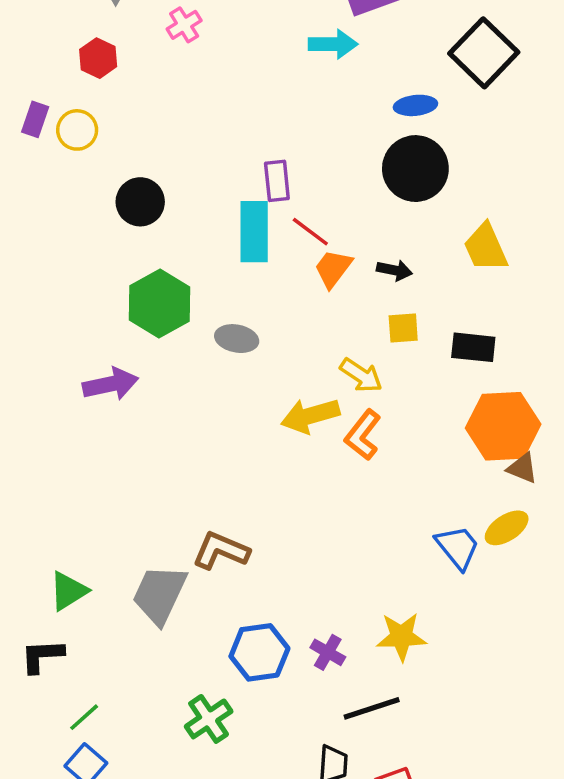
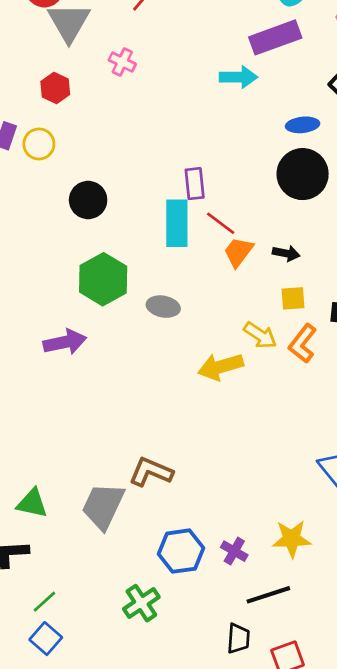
pink cross: (184, 25) -> (122, 62), turned -32
orange L-shape: (363, 435) -> (303, 343), moved
green triangle: (68, 591) -> (32, 503), turned 44

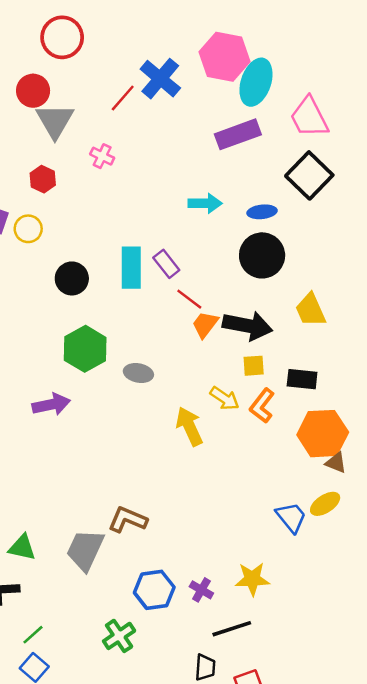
cyan arrow: (238, 77) -> (205, 203), moved
purple rectangle: (195, 184) -> (166, 264), turned -32
cyan rectangle: (177, 223) -> (131, 268), moved
black arrow: (286, 253) -> (248, 326), size x2.0
yellow arrow: (221, 367) -> (189, 426), turned 81

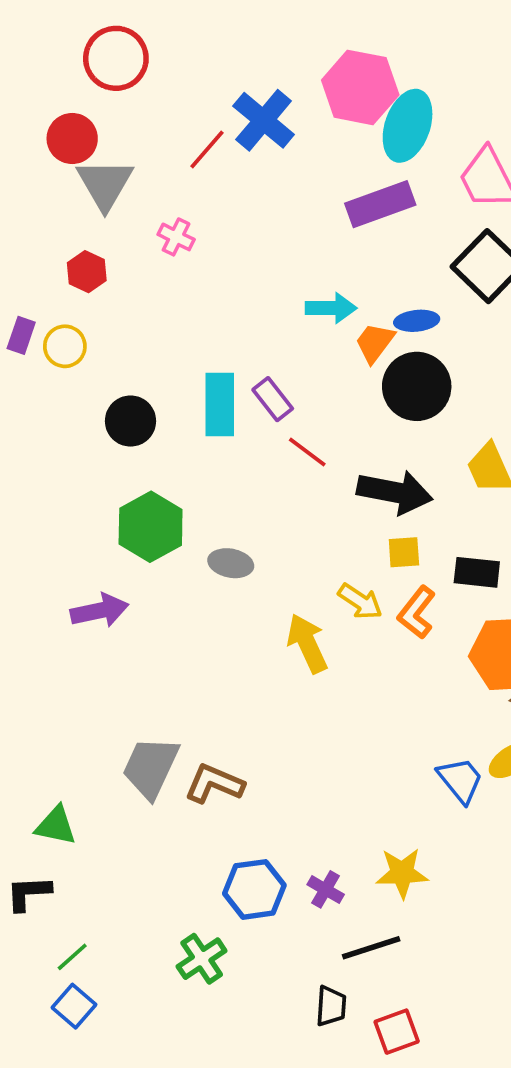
orange trapezoid: (205, 325) -> (375, 343), moved
gray trapezoid: (85, 550) -> (151, 767), moved

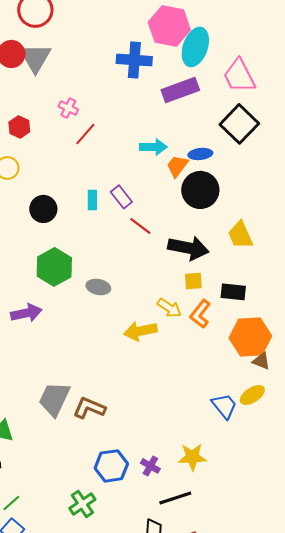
blue cross: (264, 120) -> (134, 60), moved, turned -36
red line: (207, 149) -> (85, 134), moved
gray triangle: (105, 184) -> (35, 58), moved
cyan rectangle: (220, 405) -> (92, 200), size x0.6
yellow arrow: (307, 643) -> (140, 331), turned -76

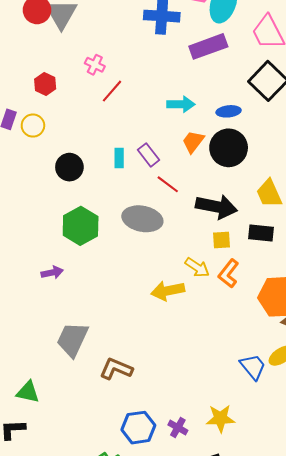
orange trapezoid: (177, 166) -> (193, 142), moved
gray ellipse: (98, 287) -> (142, 219), moved, size x1.6
black rectangle: (233, 292) -> (261, 233), moved
purple arrow: (26, 313) -> (52, 272), size x0.7
gray trapezoid: (54, 399) -> (72, 339), moved

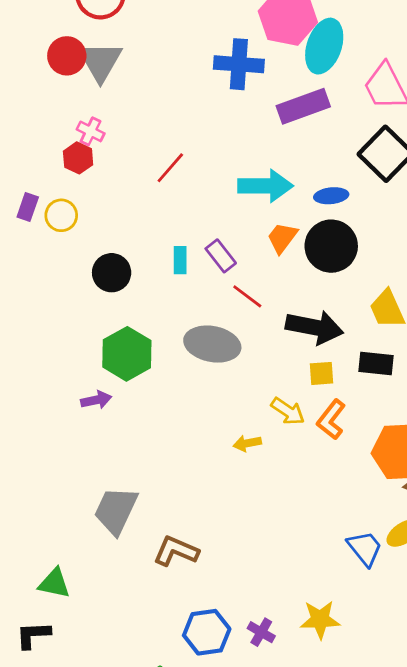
pink cross: (95, 65) -> (91, 131), moved
cyan arrow: (181, 104) -> (265, 186), size x1.4
purple arrow: (52, 272) -> (96, 400), moved
yellow arrow: (168, 291) -> (247, 443), size x0.6

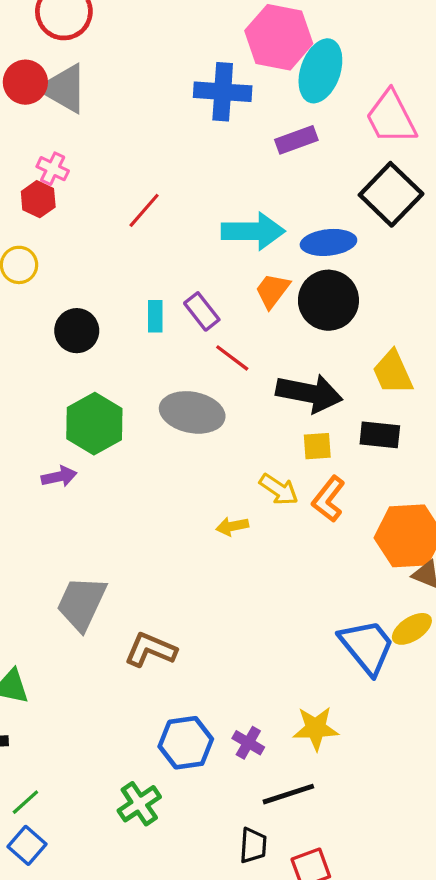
gray triangle: (100, 61) -> (64, 89), turned -30
purple rectangle: (303, 106) -> (296, 140), size x0.7
blue ellipse: (331, 196) -> (328, 242), size x1.4
blue trapezoid: (365, 548) -> (367, 647), size x1.4

